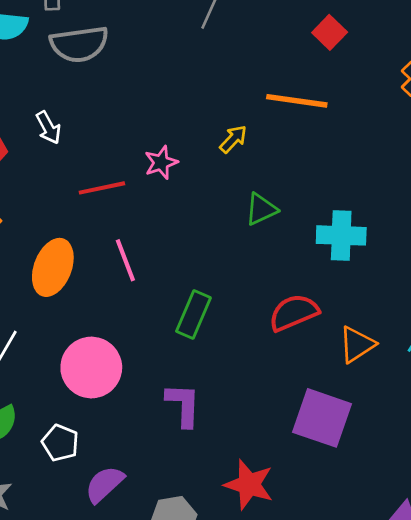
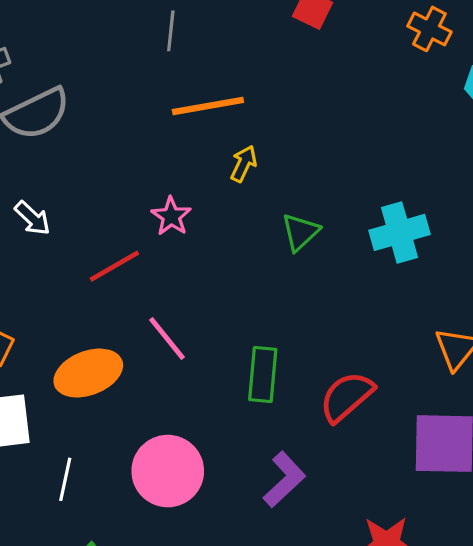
orange line: (297, 101) -> (208, 106), moved
orange ellipse: (53, 267) -> (88, 373), turned 66
red semicircle: (294, 313) -> (347, 397), moved
purple L-shape: (183, 405) -> (284, 479), turned 63

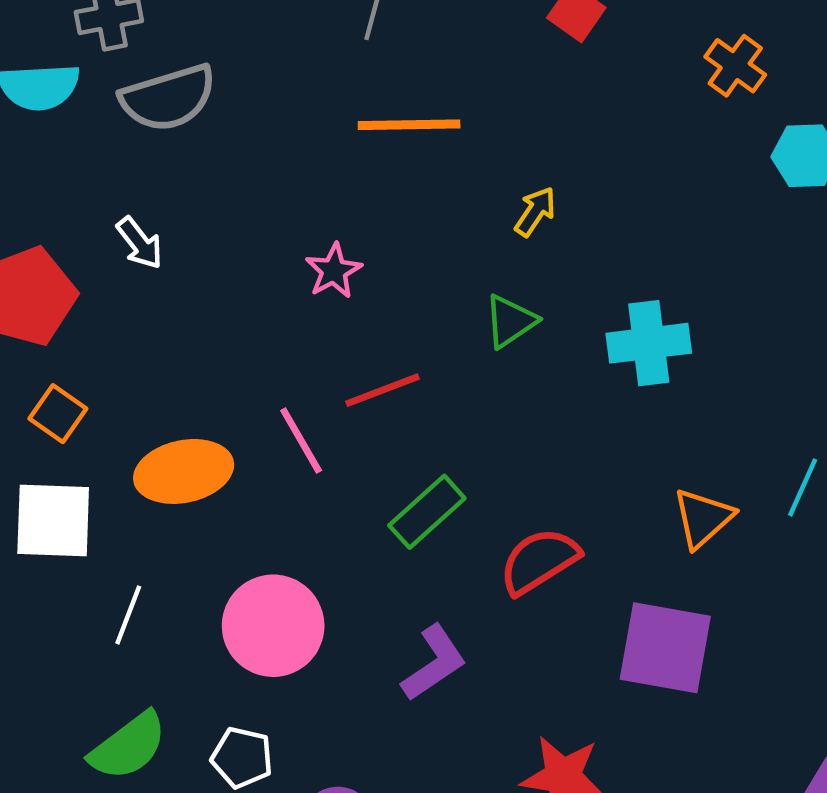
yellow arrow: (244, 164) -> (535, 212), moved
red line: (114, 266) -> (382, 390), moved
green rectangle: (263, 375) -> (427, 512), turned 34

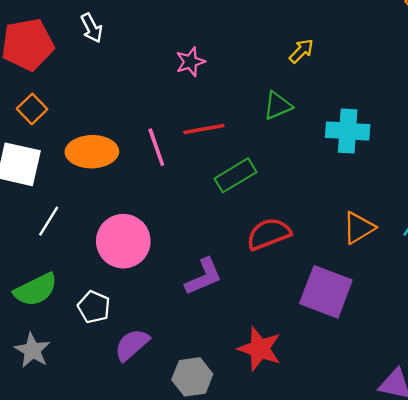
green rectangle: (427, 512) -> (236, 175), moved

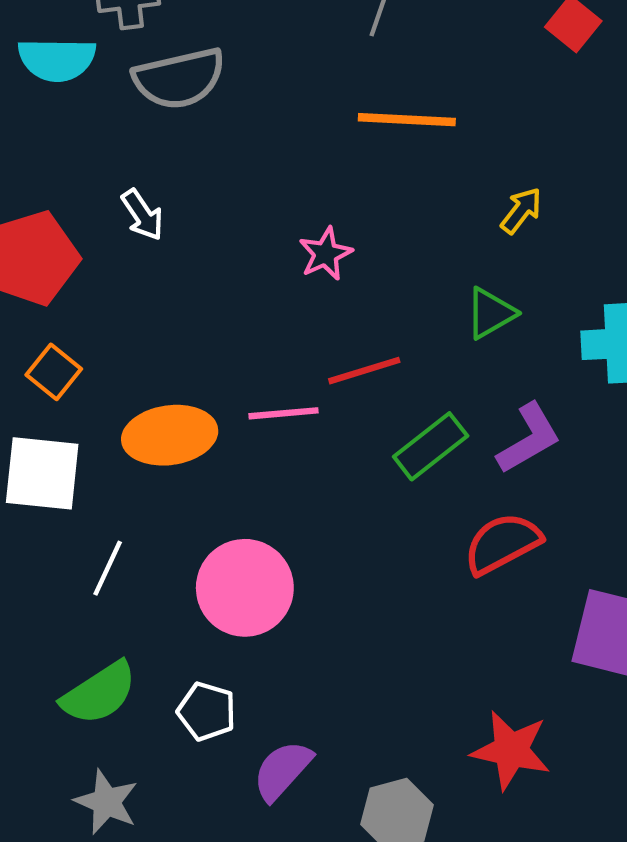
pink line: (156, 147) -> (283, 413), turned -69
purple L-shape: (204, 277) -> (529, 438), moved

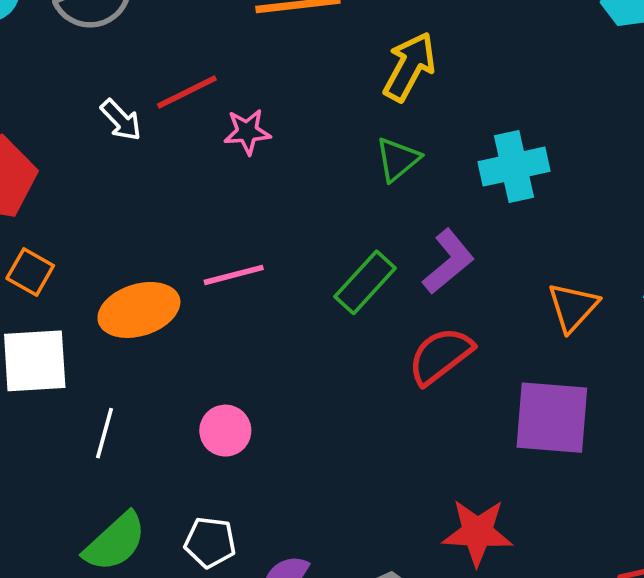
yellow arrow: (521, 211) -> (409, 67), size x1.6
white arrow: (143, 215) -> (121, 120), moved
pink star: (326, 254) -> (247, 132), turned 30
red line: (364, 371) -> (187, 92), moved
pink circle: (245, 588) -> (225, 431), size x0.6

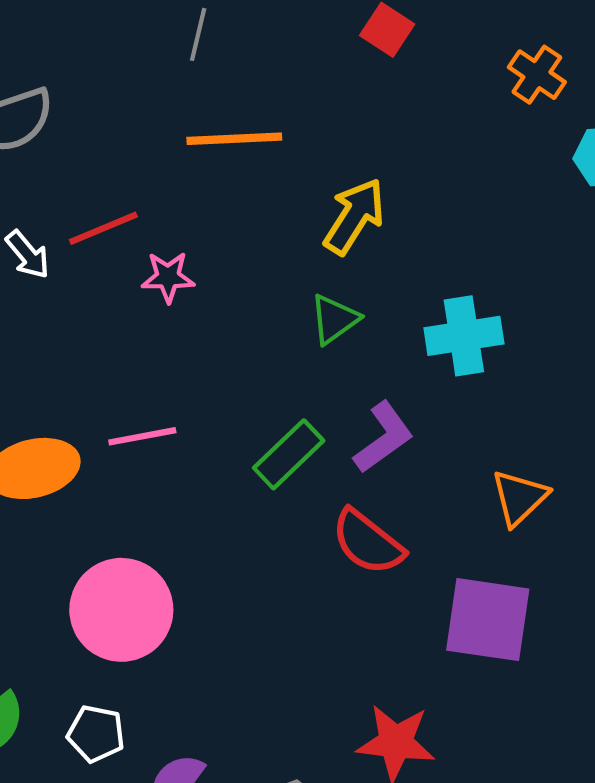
red semicircle: (440, 356) -> (368, 542), turned -108
pink circle: (225, 431) -> (121, 610), size x1.8

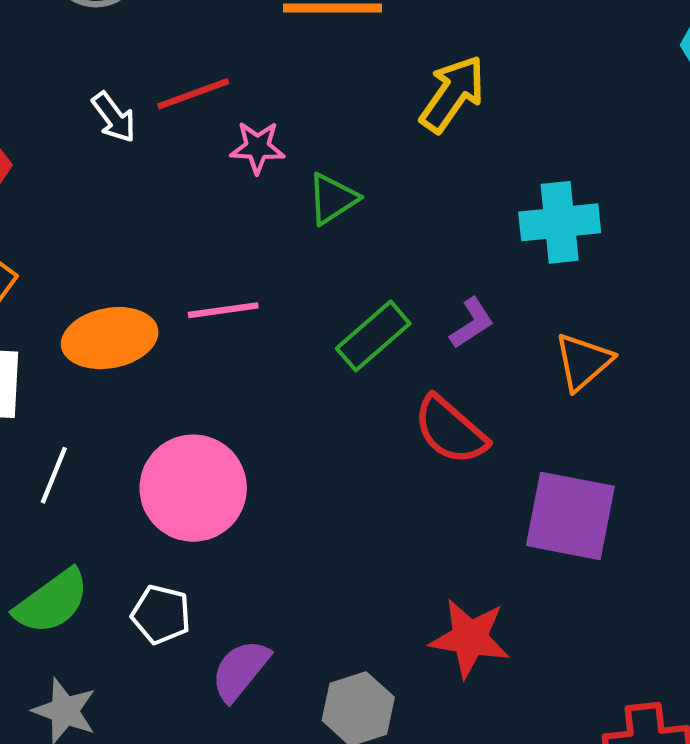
green triangle: (334, 319) -> (332, 199), moved
purple L-shape: (383, 437) -> (472, 323), size x0.7
orange triangle: (519, 498) -> (583, 362), moved

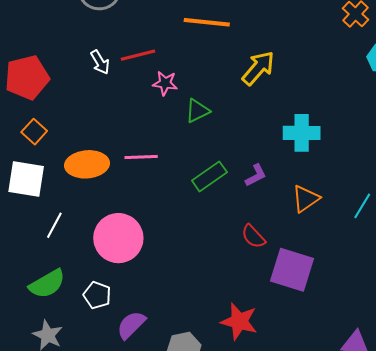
red semicircle: (450, 430) -> (253, 236), moved, size x0.7

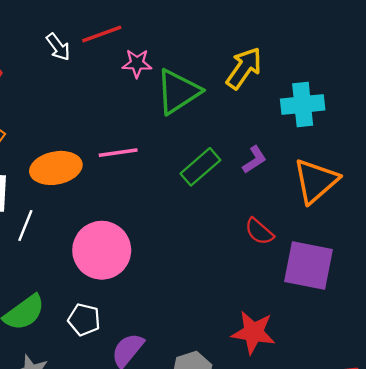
yellow arrow: (258, 68) -> (244, 68), moved
green triangle: (197, 111) -> (178, 92), size x1.6
orange triangle: (306, 199) -> (316, 181), size x1.4
white line: (54, 225) -> (25, 226), moved

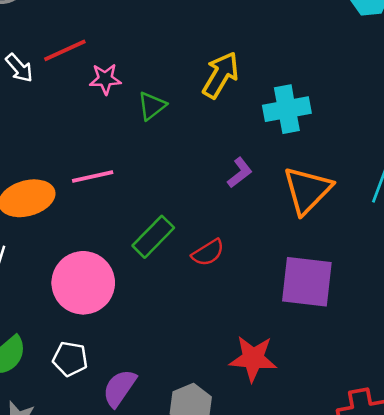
green triangle: (178, 92) -> (152, 106), size x0.6
green rectangle: (200, 167) -> (153, 237), moved
red semicircle: (259, 231) -> (208, 253), moved, turned -68

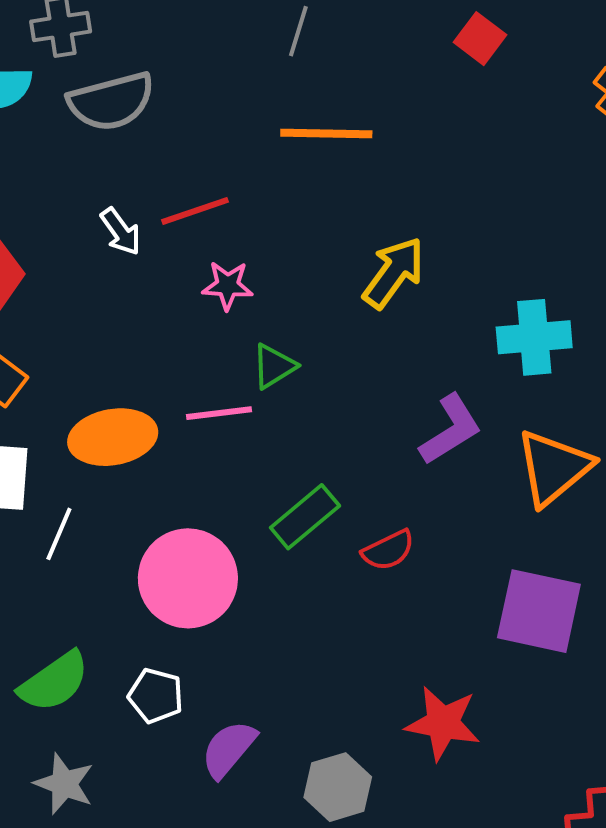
yellow arrow: (221, 75) -> (394, 273), moved
pink star: (105, 79) -> (228, 285), moved
green triangle: (152, 106) -> (274, 366), moved
purple L-shape: (240, 173) -> (451, 430), size x1.5

